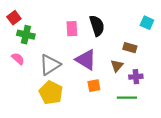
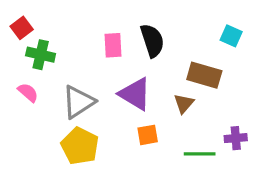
brown rectangle: (130, 48) -> (204, 75), size x1.5
purple cross: (136, 77) -> (236, 138), moved

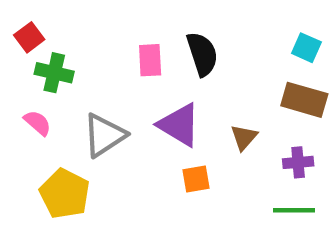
brown rectangle: (204, 75) -> (304, 100), moved
purple cross: (236, 138) -> (298, 162), moved
yellow pentagon: (80, 146) -> (65, 194), moved
green line: (200, 154) -> (294, 210), moved

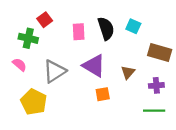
red square: (29, 37) -> (45, 20), moved
cyan square: (306, 48) -> (133, 26), moved

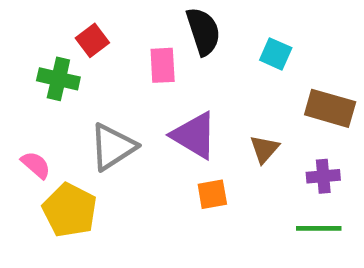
black semicircle: (106, 28) -> (203, 31), moved
pink semicircle: (19, 65) -> (36, 165), moved

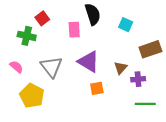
brown rectangle: (330, 108) -> (150, 49), turned -35
gray triangle: (113, 147) -> (51, 67), turned -35
pink semicircle: (36, 165) -> (16, 67), moved
purple cross: (323, 176) -> (138, 79), moved

